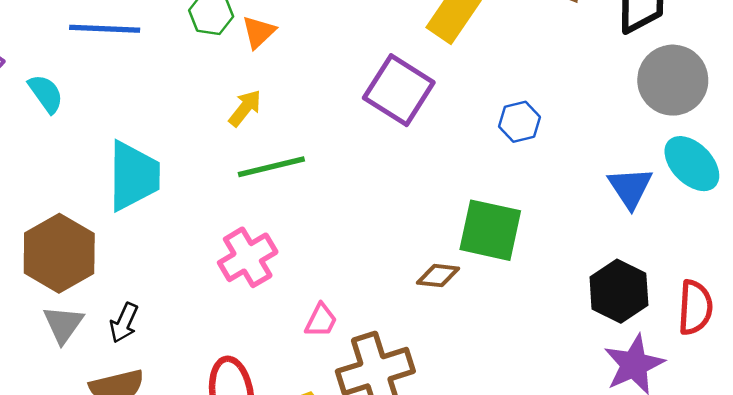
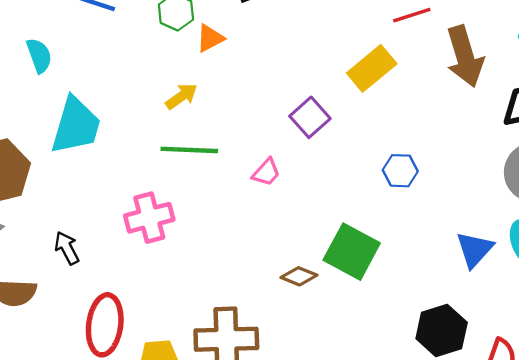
purple square: (399, 90) -> (310, 117), size x0.7
cyan semicircle: (46, 94) -> (39, 56), moved
pink trapezoid: (321, 320) -> (266, 172), moved
black arrow: (124, 323) -> (67, 248), moved, turned 112

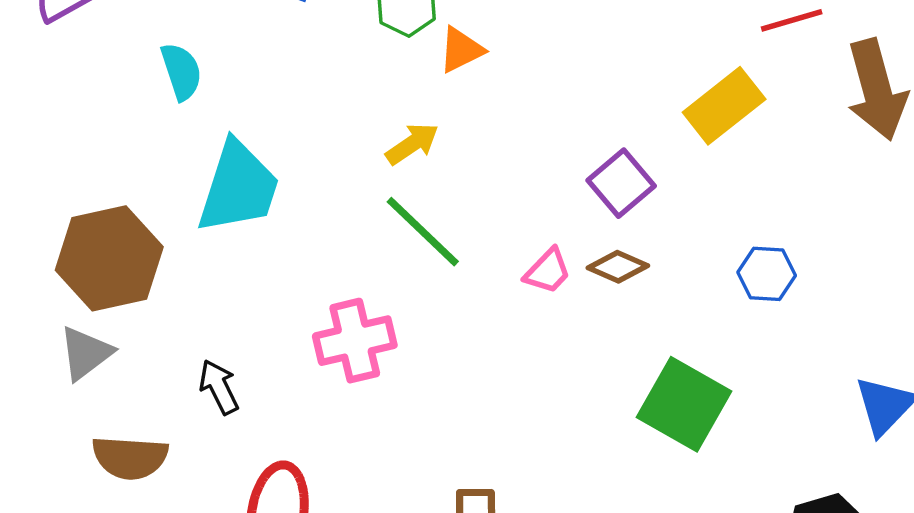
green line: (189, 150) -> (423, 232), turned 40
brown diamond: (299, 276) -> (618, 267), moved

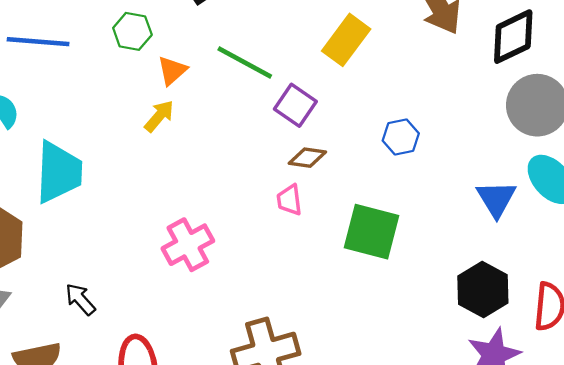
orange triangle: (461, 50) -> (172, 71), moved
green line: (423, 232) -> (245, 62), moved
pink trapezoid: (548, 271) -> (289, 200), moved, turned 144
pink cross: (355, 341) -> (188, 245), moved

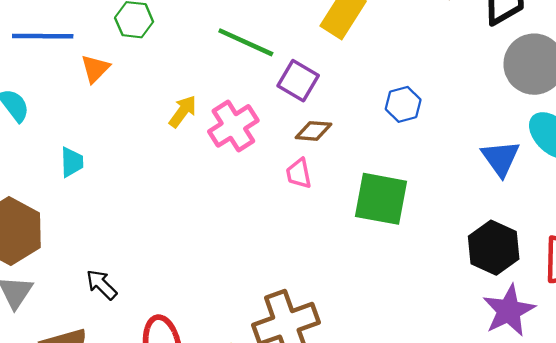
orange triangle: (172, 71) -> (95, 69), moved
yellow arrow: (159, 116) -> (183, 111), moved
cyan trapezoid: (59, 172) -> (72, 162), size x0.5
pink cross: (188, 245) -> (233, 126), moved

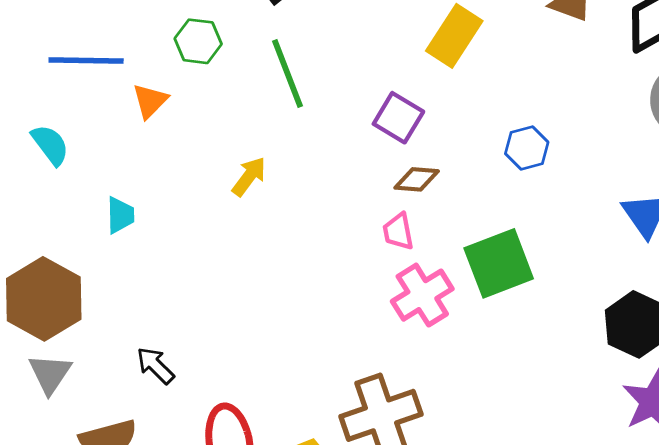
green line: (246, 42) -> (288, 74), moved, turned 44
yellow arrow: (183, 111) -> (249, 176), moved
pink cross: (233, 126) -> (422, 295), moved
green square: (381, 199) -> (499, 263), turned -32

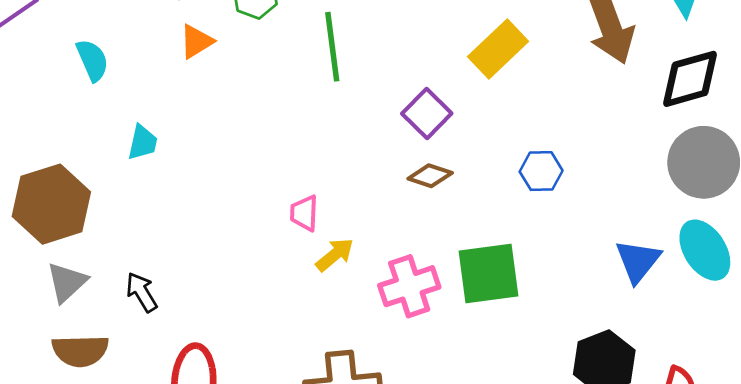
yellow arrow: (249, 176) -> (335, 255), moved
pink trapezoid: (398, 232) -> (304, 213), moved
gray triangle: (50, 374) -> (67, 282), moved

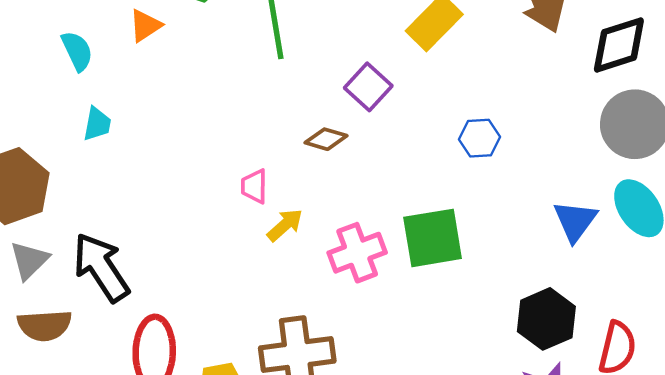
cyan semicircle: (92, 60) -> (77, 51), moved
brown diamond: (430, 176) -> (326, 139), moved
black arrow: (142, 292) -> (101, 267), size x1.8

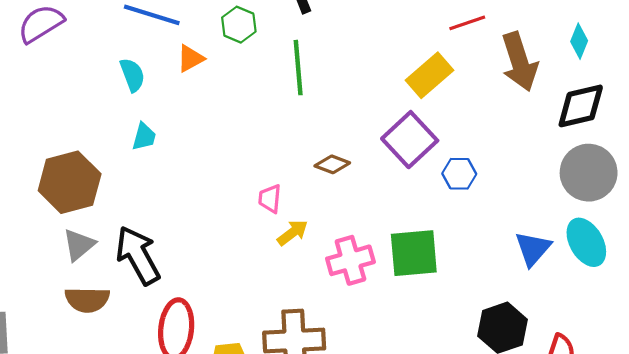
purple square: (368, 87) -> (410, 140), moved, size x1.4

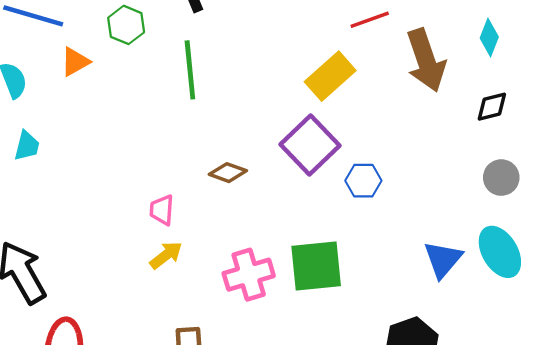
black diamond: (581, 106) -> (492, 107), size x0.6
gray circle: (589, 173) -> (501, 178), size x0.6
yellow arrow: (293, 233) -> (166, 255), moved

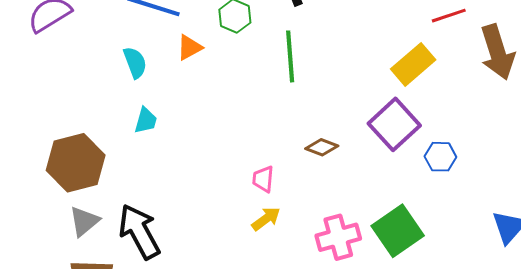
green square: (316, 266) -> (398, 231), turned -30

